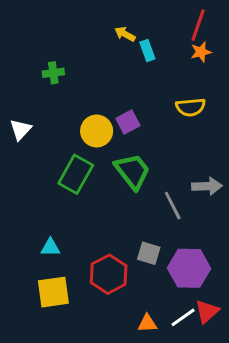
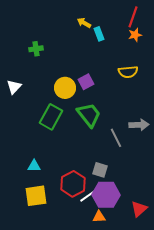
purple hexagon: (189, 268) -> (106, 195), moved
white line: (183, 317) -> (88, 196), moved

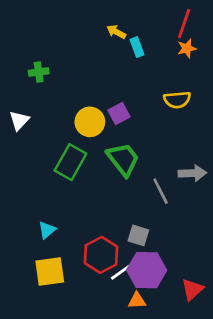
green cross: (36, 49) -> (39, 72), moved
cyan triangle: (34, 166) -> (47, 230), turned -40

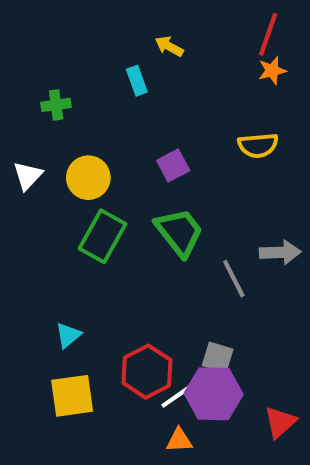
cyan rectangle: (137, 47) -> (137, 81), moved
yellow circle: (90, 122) -> (88, 178), moved
gray square: (138, 235) -> (218, 357), moved
orange triangle: (137, 301) -> (179, 440), moved

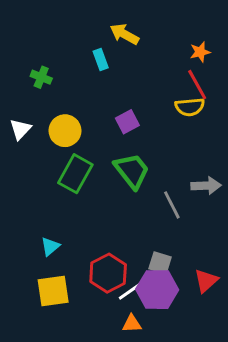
red line: (268, 34) -> (197, 85), moved, turned -48
yellow arrow: (169, 46) -> (124, 34), size x1.4
green cross: (56, 105) -> (41, 77), turned 30
red triangle: (280, 422) -> (206, 281), moved

